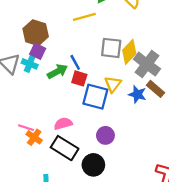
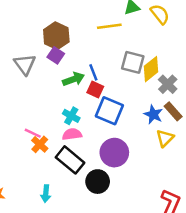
cyan cross: (30, 64) -> (71, 116), moved
gray cross: (147, 64) -> (168, 84), size x0.7
yellow triangle: (113, 84) -> (165, 138), moved
purple circle: (105, 135) -> (114, 153), size x1.5

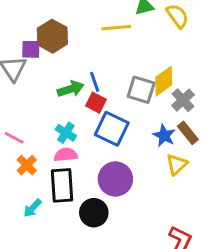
purple square: (56, 55) -> (31, 49), moved, turned -35
gray square: (133, 62) -> (141, 90), moved
pink line: (33, 133) -> (14, 138), moved
black rectangle: (70, 160) -> (62, 185), turned 44
cyan arrow: (46, 194) -> (32, 208), moved, turned 35

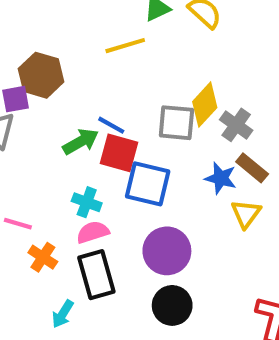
blue line: (95, 82) -> (111, 125), turned -30
red square: (96, 103) -> (119, 153), size x1.4
black circle: (94, 213) -> (172, 305), moved

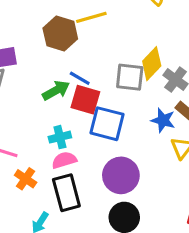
brown hexagon: (41, 75) -> (60, 33), moved
cyan cross: (87, 202) -> (60, 137), turned -35

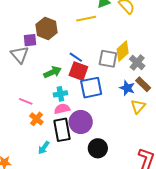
brown hexagon: (60, 33) -> (47, 28), moved
green arrow: (56, 90) -> (52, 72), moved
blue square: (107, 124) -> (91, 88), turned -30
purple circle: (121, 175) -> (81, 122), moved

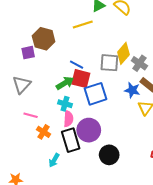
gray triangle: (20, 55) -> (22, 85), moved, turned 30
green arrow: (52, 72) -> (65, 83), moved
cyan cross: (60, 94) -> (65, 104), turned 32
pink semicircle: (62, 109) -> (68, 119), turned 112

